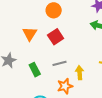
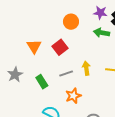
orange circle: (54, 10) -> (71, 22), moved
yellow arrow: (80, 73) -> (86, 68), moved

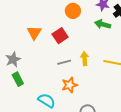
green rectangle: (42, 82) -> (18, 79), moved

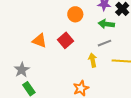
orange triangle: (34, 33) -> (39, 41), turned -35
gray line: (64, 62) -> (105, 43), moved

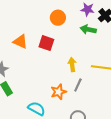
red square: (65, 40) -> (46, 43), turned -35
gray line: (105, 43) -> (78, 85), moved, turned -48

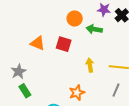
green arrow: (88, 29) -> (94, 29), moved
gray line: (78, 85) -> (116, 90), moved

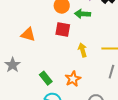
red square: (64, 44) -> (63, 30), moved
green rectangle: (25, 91) -> (46, 78), moved

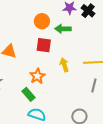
orange star: (73, 79) -> (37, 76), moved

